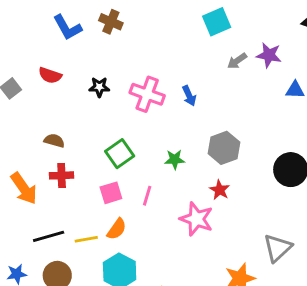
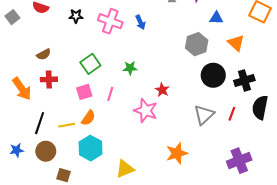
brown semicircle: (54, 141) -> (44, 54), turned 136
gray hexagon: (224, 148) -> (197, 44), moved
black line: (49, 236) -> (40, 123), turned -55
gray triangle: (278, 248) -> (204, 115), moved

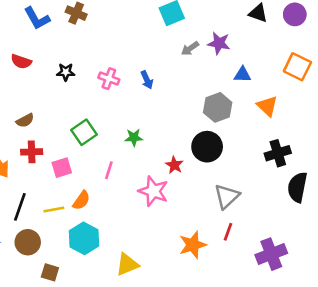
pink cross: (110, 21) -> (109, 79), size x0.7
black circle: (213, 75) -> (207, 147), moved
pink square: (84, 92) -> (62, 168), moved
red line: (232, 114) -> (228, 232), moved

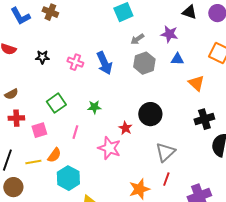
purple star: (219, 43) -> (169, 34), moved
blue arrow: (147, 80) -> (104, 63), size x1.6
gray hexagon: (218, 107) -> (144, 63), moved
cyan hexagon: (84, 238) -> (68, 178), moved

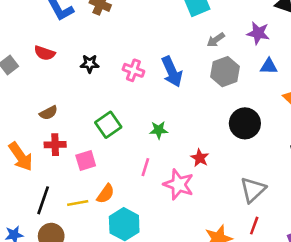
black circle: (150, 114) -> (245, 123), moved
pink line: (75, 132) -> (145, 167), moved

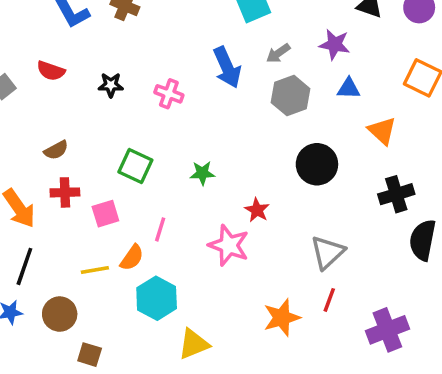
blue arrow: (172, 72) -> (227, 67), moved
green square: (108, 125) -> (135, 166), turned -30
pink line: (145, 167) -> (160, 229), moved
black line: (43, 200) -> (24, 266), moved

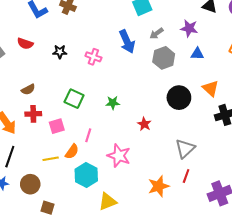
orange triangle: (382, 131) -> (211, 88), moved
pink star: (229, 245) -> (119, 156), moved

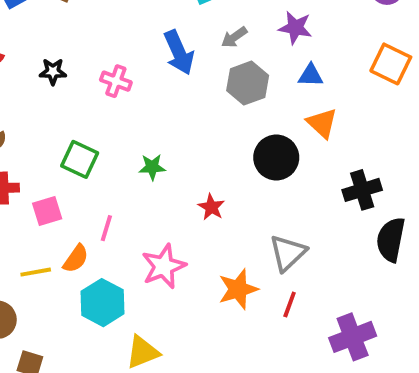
orange triangle: (211, 88) -> (322, 123), moved
pink star: (119, 156) -> (164, 266), turned 30
orange star: (159, 186) -> (238, 289), moved

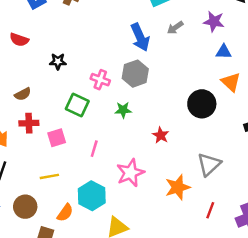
black star: (53, 72) -> (58, 61), moved
pink cross: (116, 81) -> (100, 80), moved
gray hexagon: (248, 83) -> (135, 74), moved
orange semicircle: (76, 259) -> (65, 213), moved
red line: (290, 304) -> (210, 210), moved

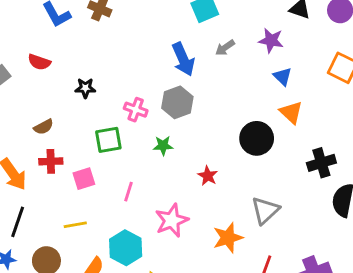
blue triangle: (224, 52) -> (283, 76), turned 42
green square: (77, 105) -> (108, 140), turned -35

